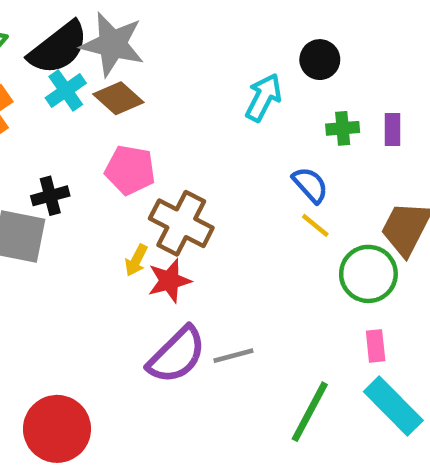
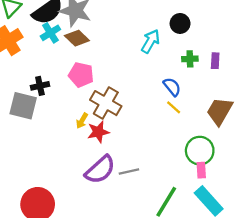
green circle: (368, 274) -> (200, 151), moved

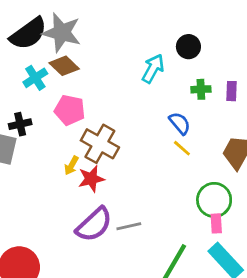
cyan cross: (50, 33) -> (35, 78), moved

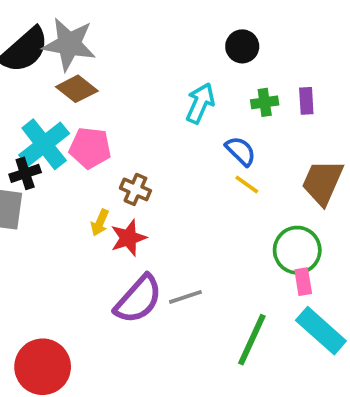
cyan arrow: (153, 69) -> (200, 103), moved
cyan cross: (35, 78) -> (44, 144), moved, size x1.5
brown cross: (100, 144) -> (135, 189), size x0.6

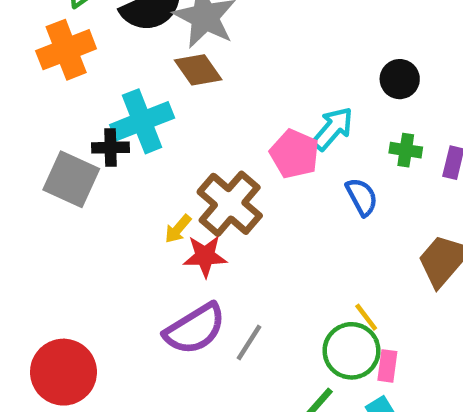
pink pentagon: (90, 148) -> (295, 154), moved
yellow line: (247, 184) -> (366, 317), moved
brown cross: (135, 189) -> (230, 204), size x1.8
green circle: (297, 250) -> (351, 351), moved
gray line: (185, 297) -> (249, 343), turned -56

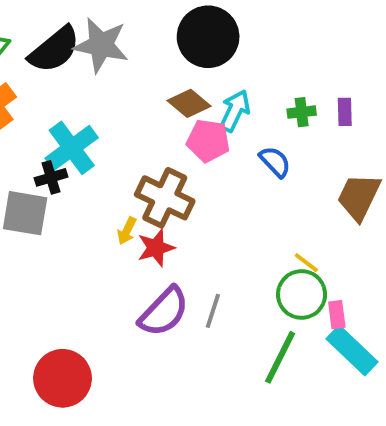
brown diamond: (198, 70) -> (189, 103), moved
black circle: (400, 79) -> (208, 37), moved, size x1.8
pink rectangle: (387, 366) -> (337, 315), moved

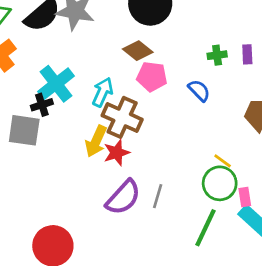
cyan arrow: (235, 111) -> (103, 92), moved
yellow arrow: (127, 231) -> (96, 141), size x1.6

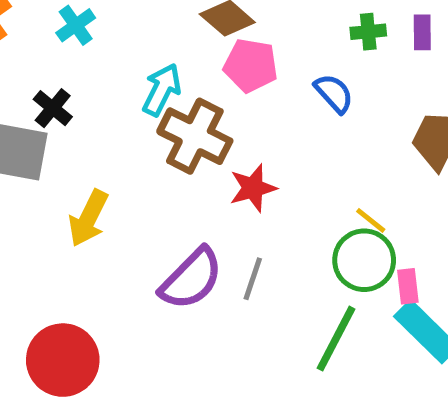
cyan cross: (56, 84) -> (76, 25), moved, size x0.6
black cross: (42, 105) -> (53, 108), turned -35
yellow arrow: (96, 141) -> (88, 218), moved
red star: (117, 153) -> (253, 188), moved

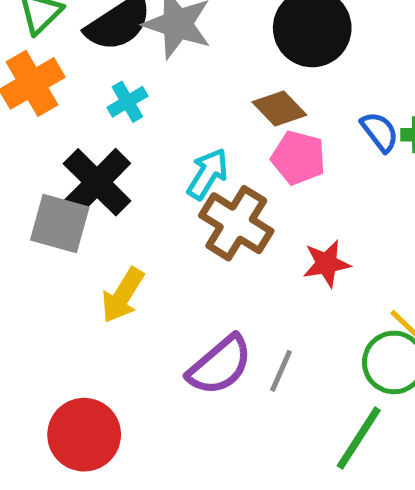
blue semicircle: (334, 93) -> (380, 132), moved
black cross: (53, 108) -> (97, 182), size x1.8
red star: (253, 188) -> (327, 264), moved

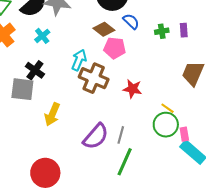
blue semicircle: (380, 132) -> (131, 21), moved
black cross: (97, 182) -> (35, 70), size x0.7
red star: (327, 264) -> (132, 89), turned 30
green line: (359, 438) -> (125, 162), moved

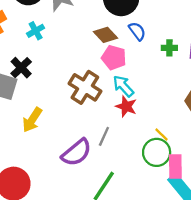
cyan arrow: (79, 60) -> (123, 86), moved, turned -75
pink rectangle: (184, 134) -> (175, 166), size x1.5
gray line: (121, 135) -> (104, 136), moved

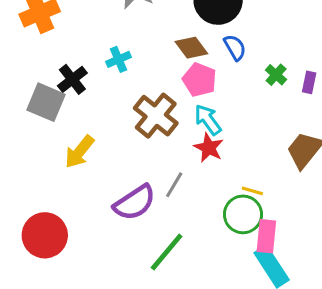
cyan cross: (36, 31) -> (118, 59), moved
green cross: (169, 48) -> (276, 75), turned 35
yellow line: (162, 134) -> (252, 191), turned -35

